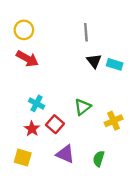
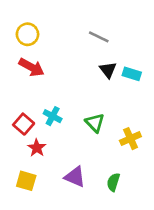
gray line: (86, 32) -> (99, 37), turned -60
cyan cross: (37, 103) -> (53, 116), moved
green triangle: (83, 107) -> (95, 123), turned -36
red square: (55, 124) -> (24, 124), moved

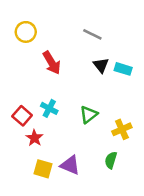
red arrow: (31, 67) -> (52, 63), moved, turned 30
green triangle: (95, 123) -> (89, 115), turned 36
yellow square: (26, 181) -> (43, 169), moved
green semicircle: (113, 182) -> (111, 160), moved

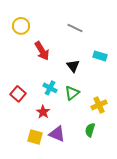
black triangle: (101, 65) -> (73, 66), moved
cyan cross: (49, 108) -> (50, 88), moved
red star: (34, 138) -> (43, 112), moved

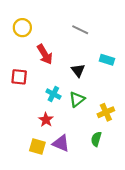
red square: (18, 94) -> (19, 77), moved, turned -35

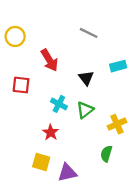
yellow circle: (22, 28) -> (15, 36), moved
cyan rectangle: (107, 60) -> (118, 66), turned -32
purple triangle: (61, 143) -> (67, 173), moved, turned -36

